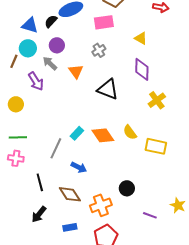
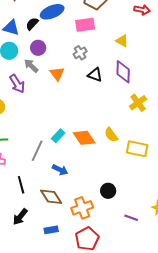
black triangle: (108, 89) -> (95, 75), moved, size x0.7

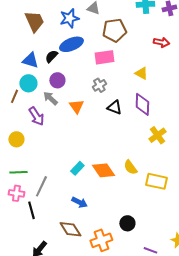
gray line: (37, 151) -> (41, 186), moved
black line: (21, 185) -> (31, 210), moved

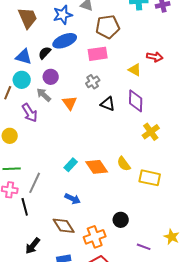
red arrow: (161, 42) -> (155, 57), moved

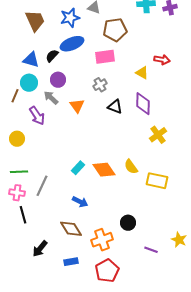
black line: (25, 207) -> (23, 215), moved

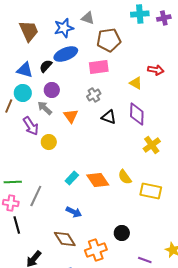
yellow circle: (17, 139) -> (49, 142), moved

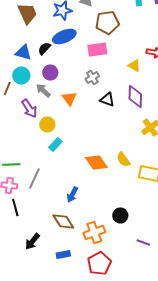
cyan rectangle: (72, 178) -> (55, 144), moved
blue arrow: (74, 212) -> (72, 194), turned 91

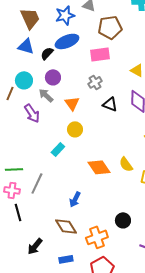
blue triangle: (23, 52) -> (26, 46), moved
yellow circle: (47, 124) -> (75, 129), moved

